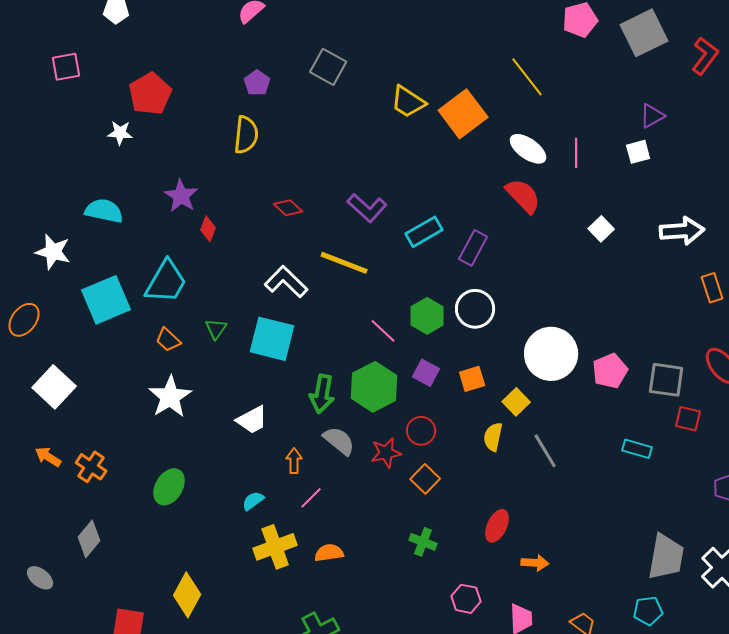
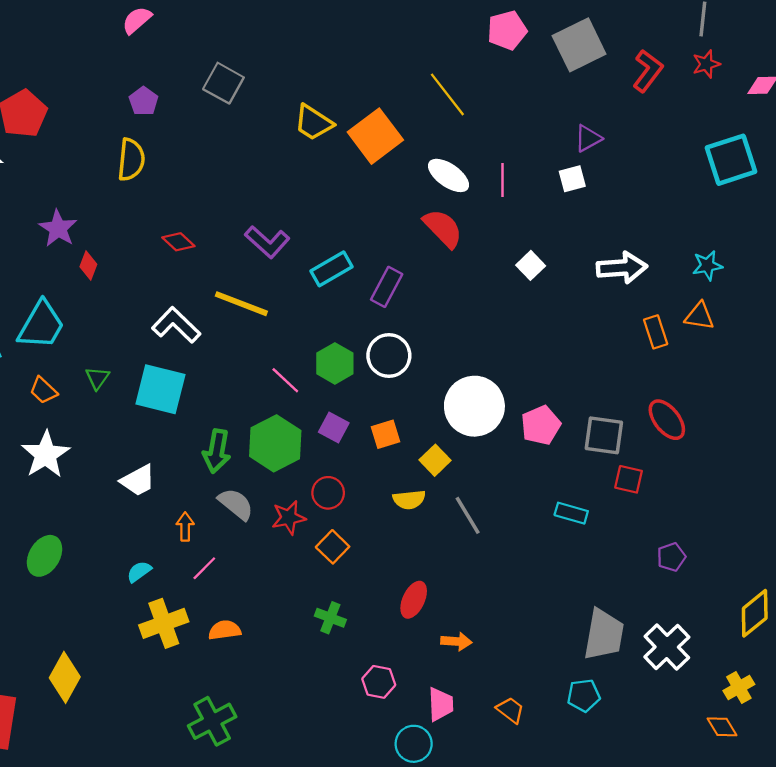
yellow semicircle: (493, 437) -> (409, 500), turned -108

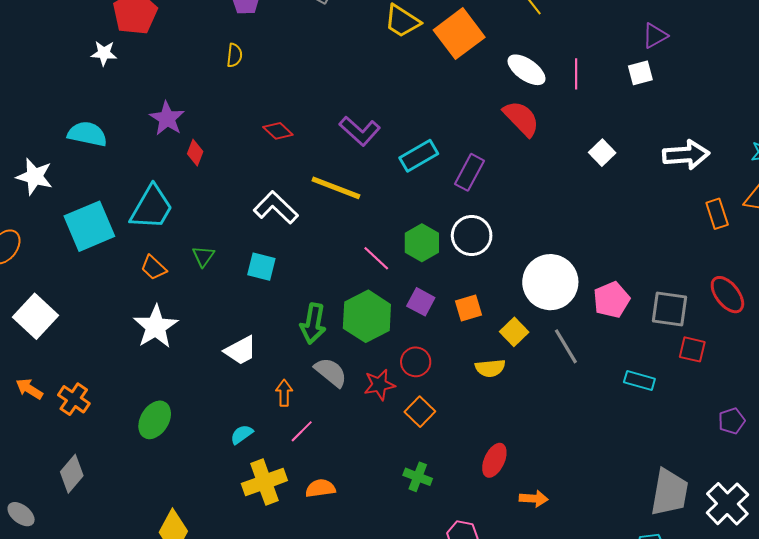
yellow semicircle: (131, 160) -> (234, 55), size x0.6
cyan square: (160, 389) -> (261, 267), size x0.6
gray line: (468, 515) -> (566, 346), moved

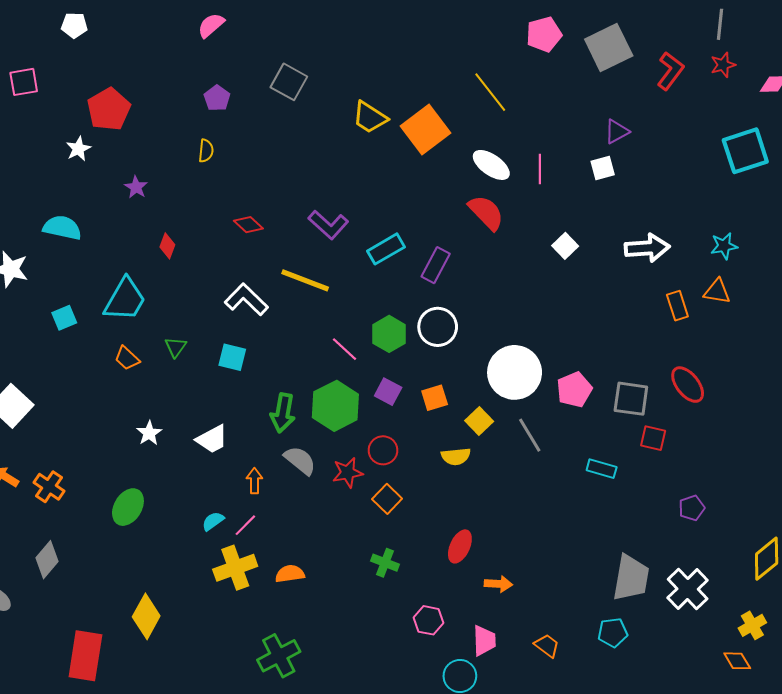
white star: (104, 53) -> (78, 149), turned -30
purple star: (167, 118) -> (136, 187), moved, size x0.7
cyan square: (89, 226) -> (64, 318), size x0.5
white star: (156, 327) -> (149, 433), moved, size x0.6
pink line: (302, 431) -> (245, 525), moved

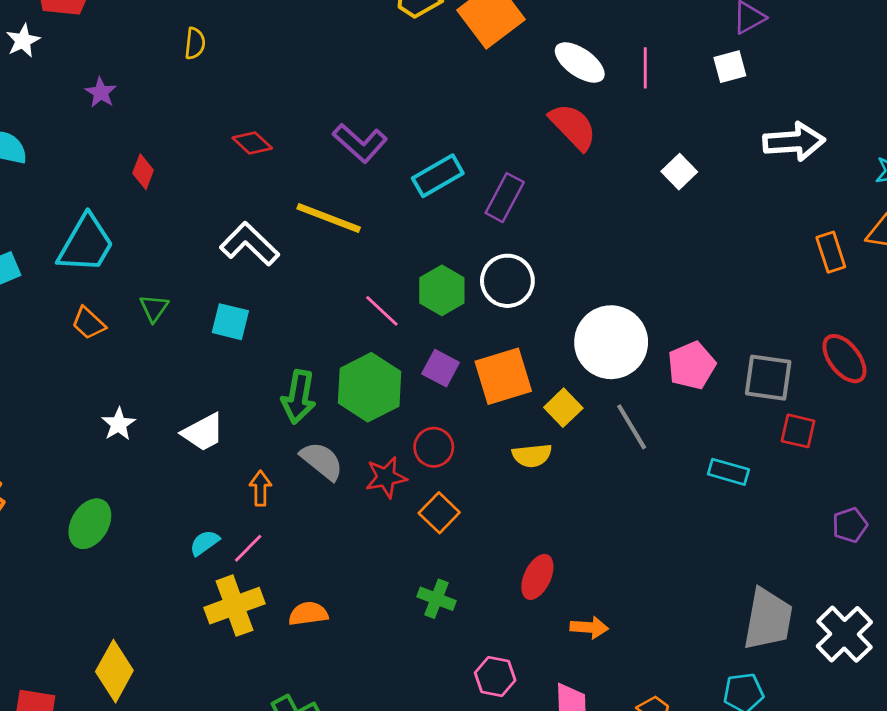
white arrow: (647, 248) -> (794, 142), moved
orange square: (435, 398) -> (503, 376), size x1.6

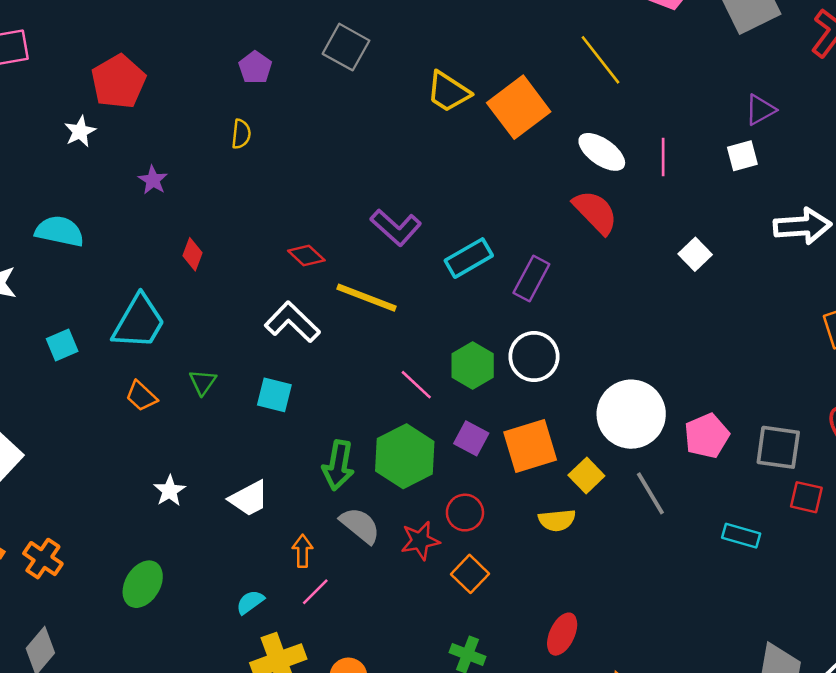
red diamond: (252, 143) -> (306, 256), moved
pink line: (248, 548) -> (315, 592), moved

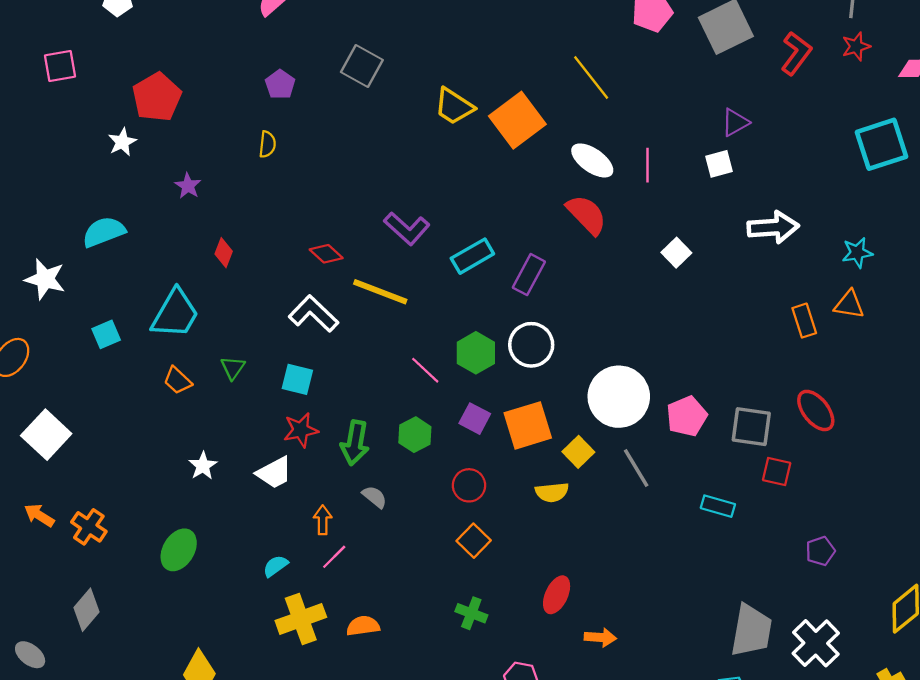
cyan semicircle: (60, 231) -> (104, 232), turned -33
green hexagon: (405, 456) -> (415, 435), size x0.6
gray semicircle: (360, 525) -> (375, 497), size x0.7
red star: (420, 541) -> (301, 430), moved

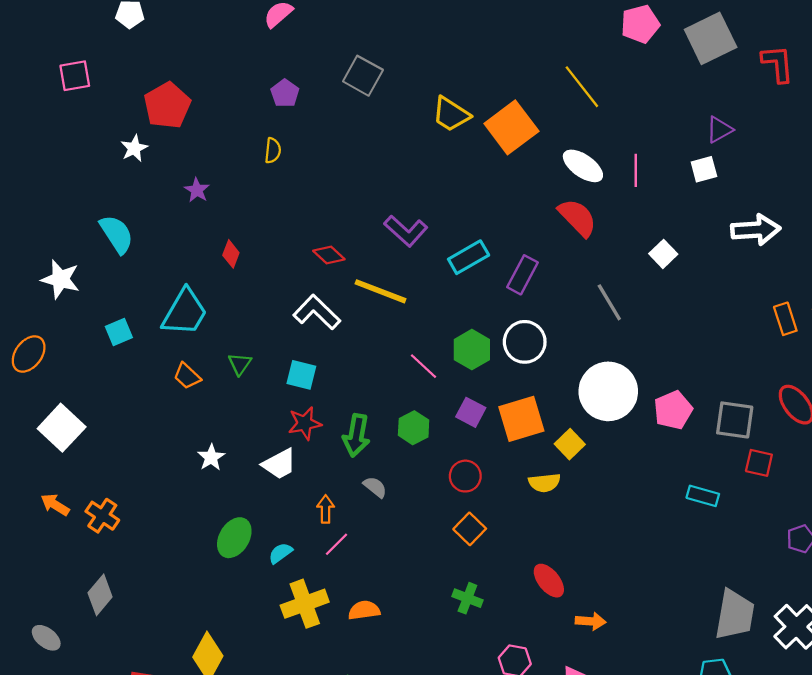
red L-shape: (796, 53) -> (778, 64), turned -42
cyan semicircle: (104, 232) -> (117, 234), turned 78
gray line: (636, 468) -> (609, 302), moved
green ellipse: (179, 550) -> (234, 538), moved
red ellipse: (557, 595) -> (549, 581), turned -64

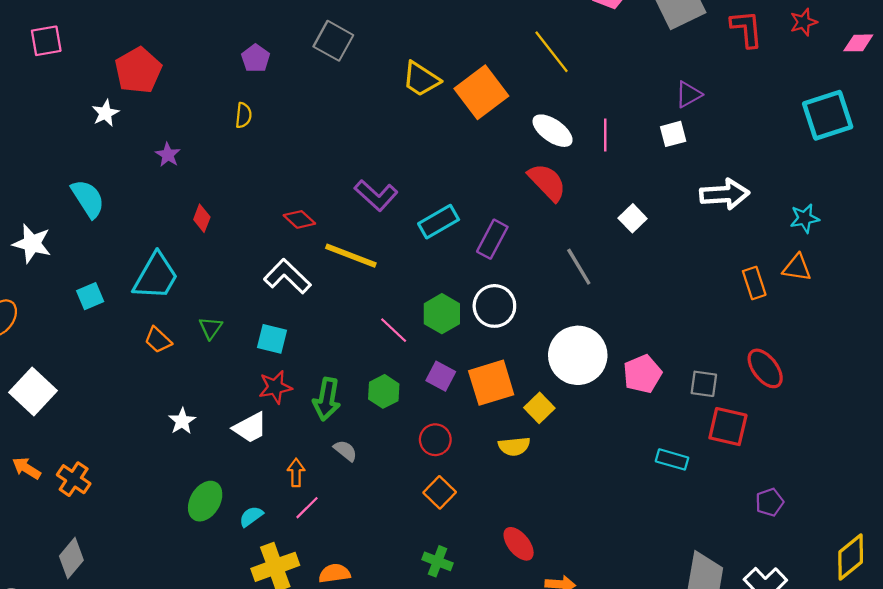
gray square: (735, 420) -> (704, 384), size x0.7
red square: (759, 463) -> (728, 427), size x1.4

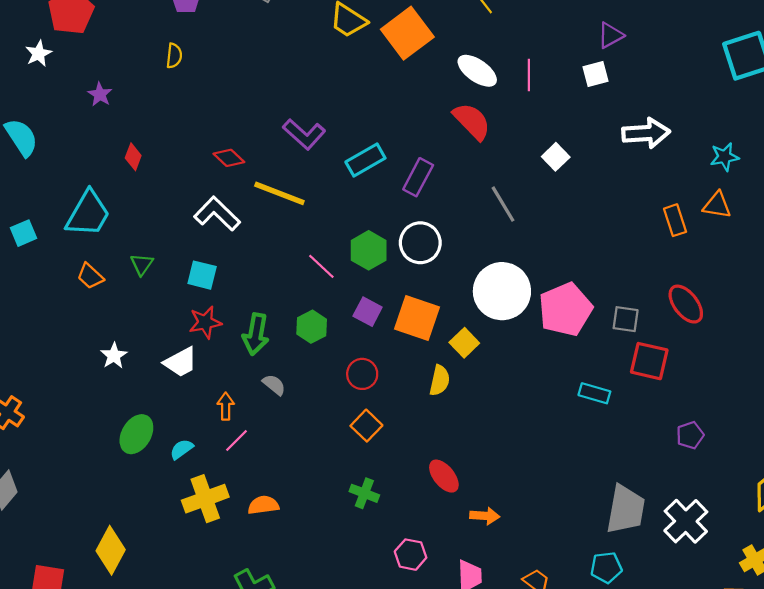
pink pentagon: (642, 374) -> (565, 309), size x1.4
orange square: (491, 383) -> (417, 318), turned 36
yellow semicircle: (514, 446) -> (440, 380), turned -72

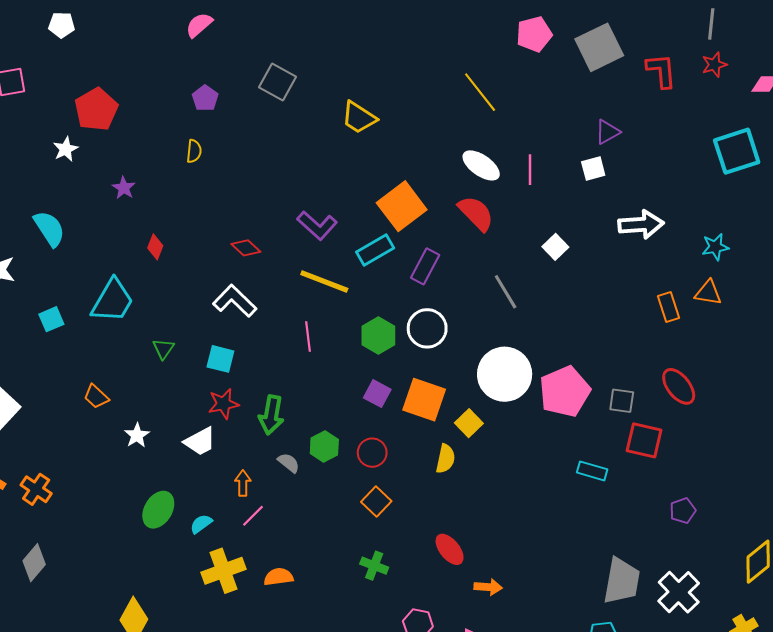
orange square: (407, 33) -> (402, 206), moved
yellow line: (279, 193) -> (324, 282), moved
pink line: (321, 266) -> (308, 337), moved, turned 40
orange trapezoid: (90, 276) -> (96, 397), moved
green hexagon: (312, 327) -> (324, 447), moved

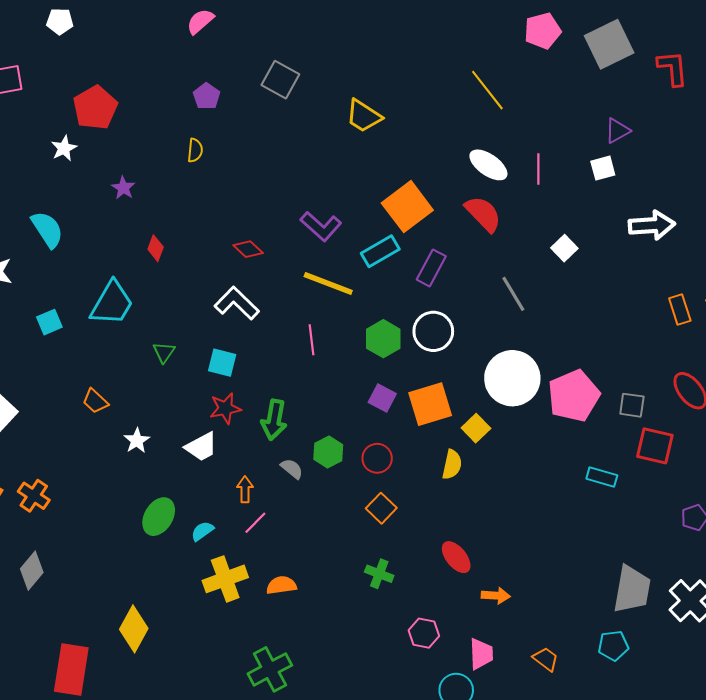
orange square: (424, 400) -> (430, 404), turned -36

